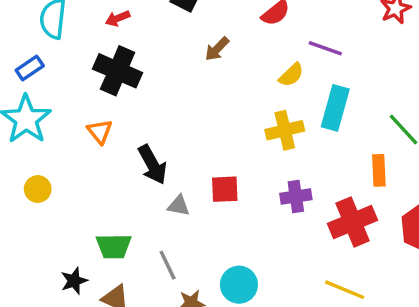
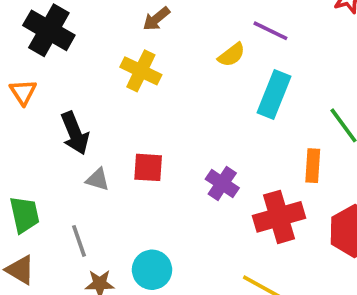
yellow cross: (285, 130) -> (141, 71), moved, turned 33
purple cross: (296, 196) -> (222, 183), turned 36
green trapezoid: (114, 246) -> (24, 215), turned -108

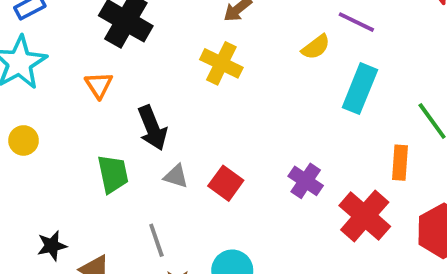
red square: (148, 167) -> (226, 183), moved, turned 32
green trapezoid: (24, 215) -> (113, 174), moved
red cross: (279, 217) -> (365, 216), turned -33

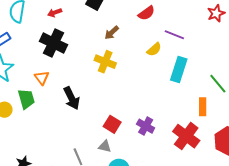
green trapezoid: (113, 174) -> (26, 99), moved
gray triangle: (176, 176) -> (105, 146), moved
purple cross: (306, 181) -> (146, 126), moved

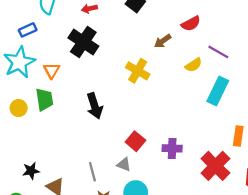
brown arrow: (112, 33) -> (163, 41), moved
orange triangle: (42, 78) -> (52, 71), moved
purple cross: (146, 126) -> (172, 148), turned -36

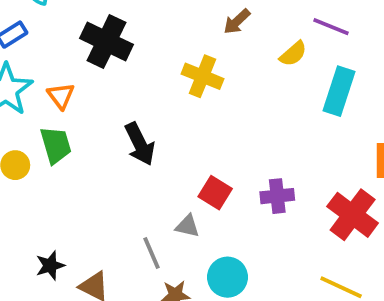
gray triangle: (124, 164) -> (187, 226), moved

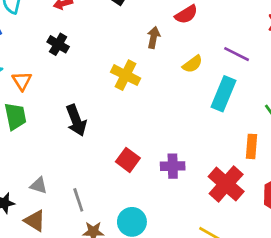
brown arrow: (237, 22) -> (154, 37), turned 140
purple line: (331, 27) -> (237, 54), moved
black cross: (106, 41) -> (58, 44), size x0.6
gray triangle: (187, 226) -> (39, 185), moved

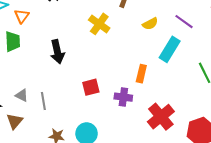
orange rectangle: (251, 146) -> (141, 74), moved
red square: (128, 160) -> (91, 87), turned 30
gray line: (78, 200) -> (43, 101), moved
brown triangle: (35, 221) -> (15, 121), turned 30

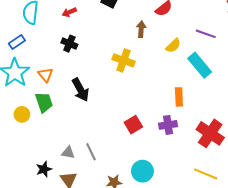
cyan rectangle: (170, 49) -> (200, 65), turned -55
black arrow: (57, 52) -> (80, 90), moved

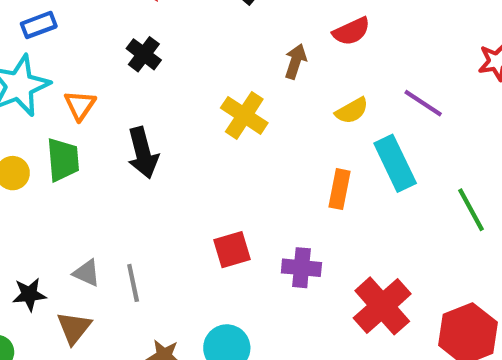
orange rectangle: (179, 97) -> (340, 189), moved

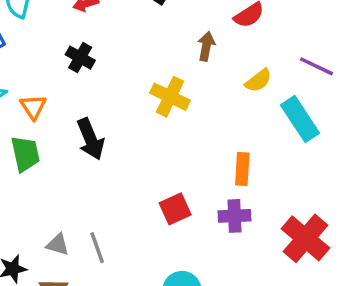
orange rectangle: (340, 189) -> (242, 169), moved

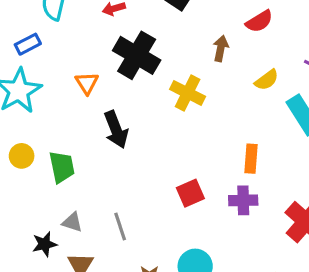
black cross: (80, 58) -> (137, 55), moved, size x1.8
orange triangle: (33, 107) -> (87, 83), moved
green trapezoid: (25, 154) -> (62, 167), moved
gray triangle: (58, 245) -> (72, 222), moved

